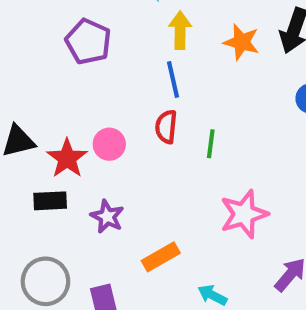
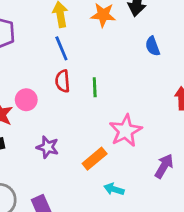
purple star: (107, 217) -> (48, 147), moved
orange rectangle: (161, 257) -> (95, 159), moved

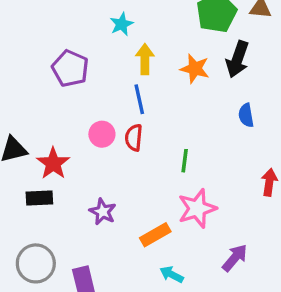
green line: (95, 87) -> (185, 161), moved
pink circle: (26, 100) -> (102, 134), moved

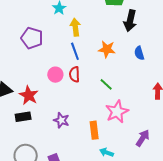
orange star: (195, 69) -> (107, 49), moved
green line: (185, 161) -> (106, 84), turned -48
orange rectangle: (155, 235) -> (94, 130), turned -60

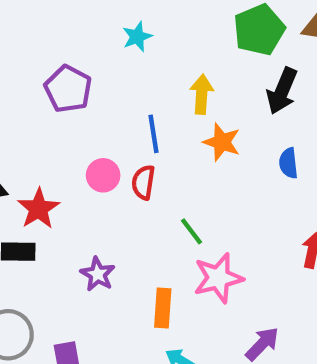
yellow arrow: (75, 27) -> (202, 94), moved
green line: (106, 84) -> (191, 231), moved

